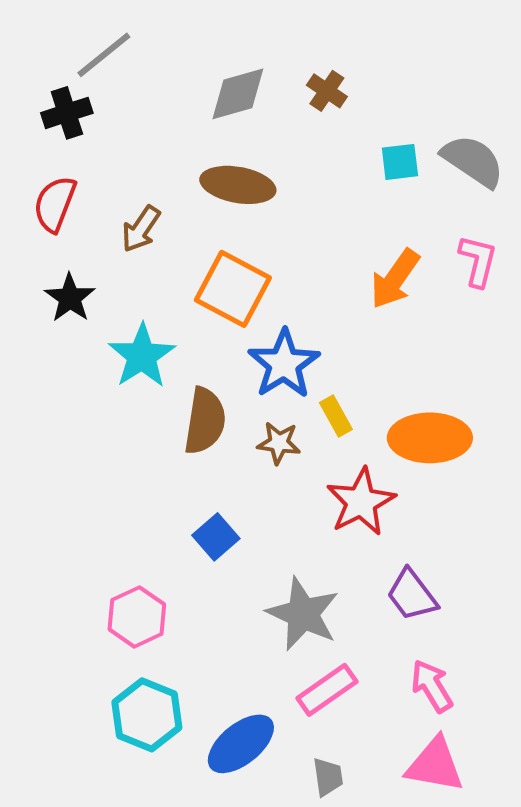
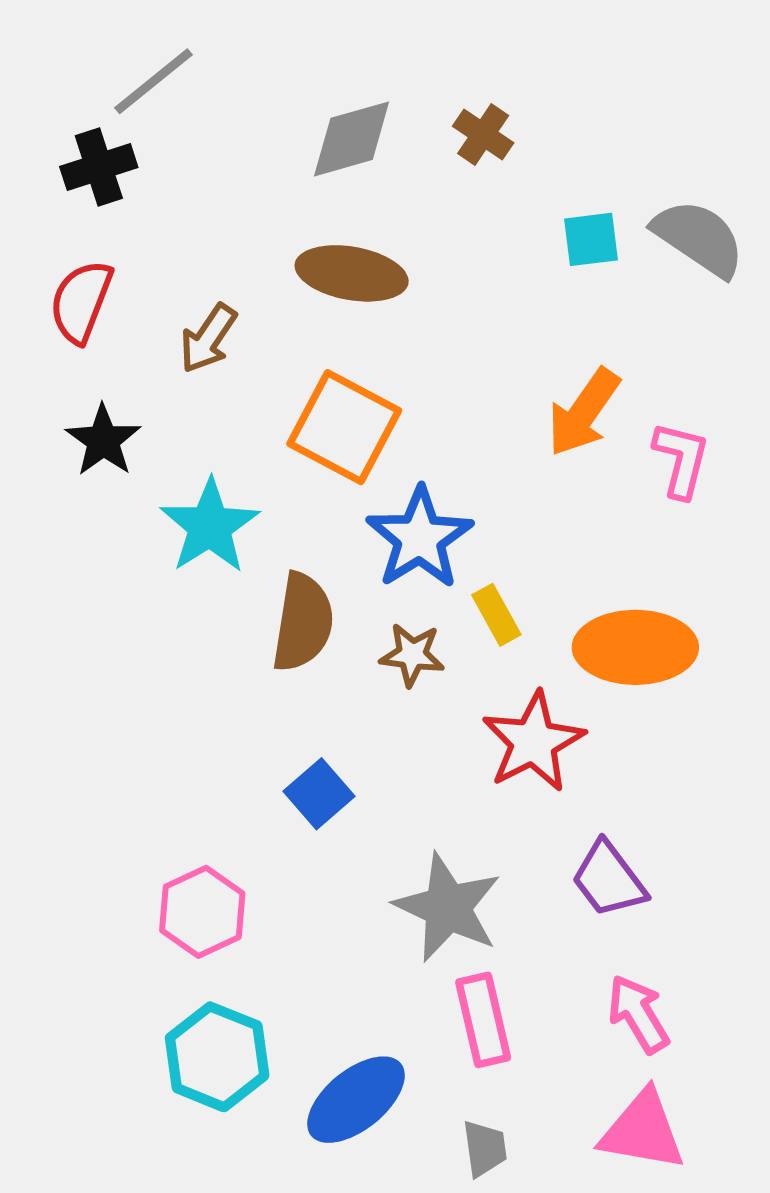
pink L-shape: (478, 261) -> (681, 460), moved
pink rectangle: (327, 690) -> (483, 1020), turned -68

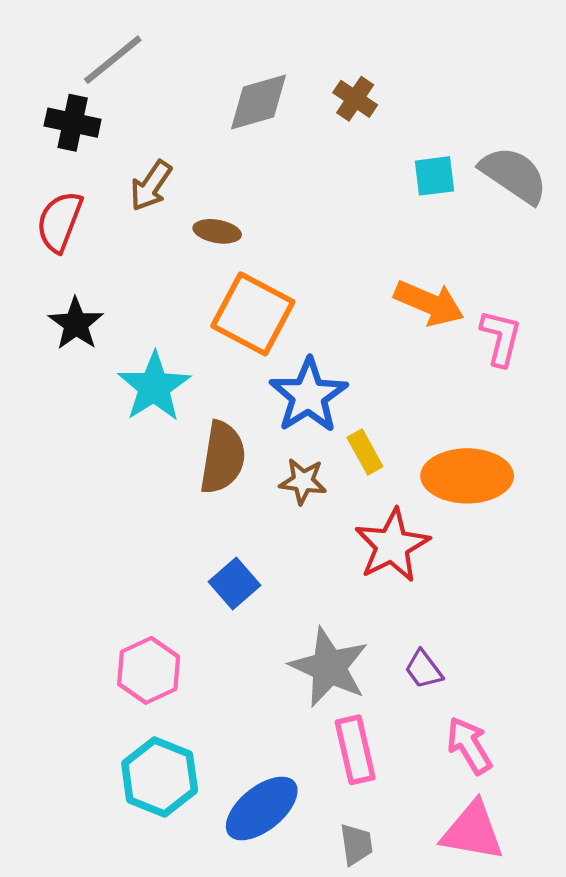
black cross: (99, 167) -> (73, 123), turned 30
brown ellipse: (352, 273) -> (217, 231), moved, size x0.6
brown arrow: (208, 338) -> (151, 186), moved
orange arrow: (584, 412) -> (429, 303), turned -102
purple trapezoid: (609, 879) -> (424, 669), moved, size x0.7

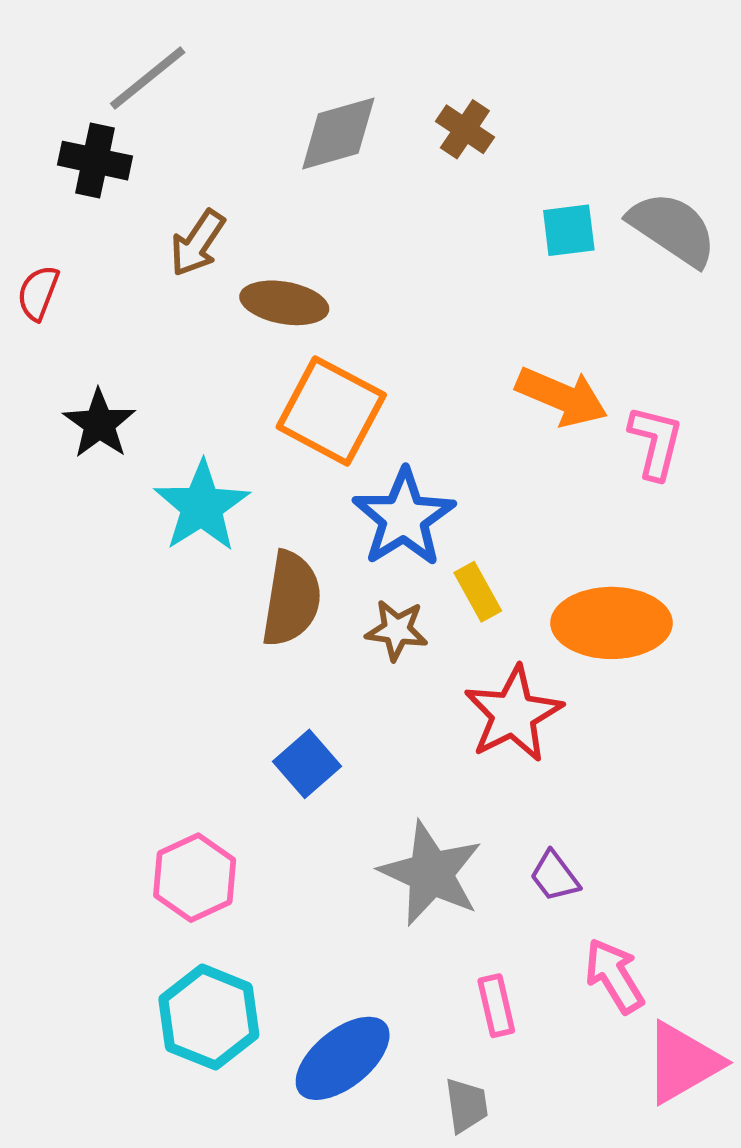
red semicircle: (60, 222) -> (38, 293), moved, size x0.7
brown ellipse: (217, 231) -> (284, 303), size x1.4
pink rectangle: (355, 750) -> (496, 1006), moved, size x0.7
pink triangle: (473, 831) -> (683, 1063), moved, turned -40

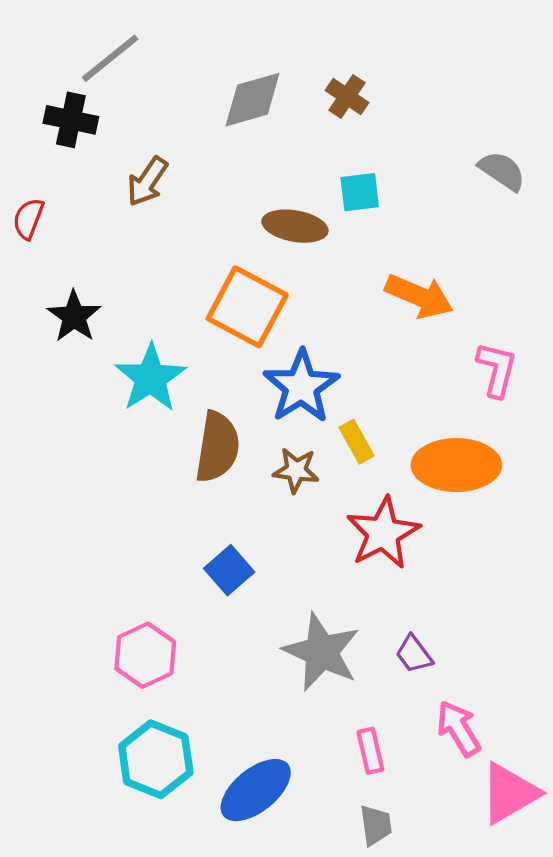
gray semicircle: (673, 229) -> (502, 171), size x0.7
cyan square: (569, 230) -> (360, 192), moved
brown ellipse: (284, 303) -> (295, 226), moved
pink L-shape: (656, 442) -> (497, 369), moved
gray trapezoid: (466, 1105) -> (376, 825), moved

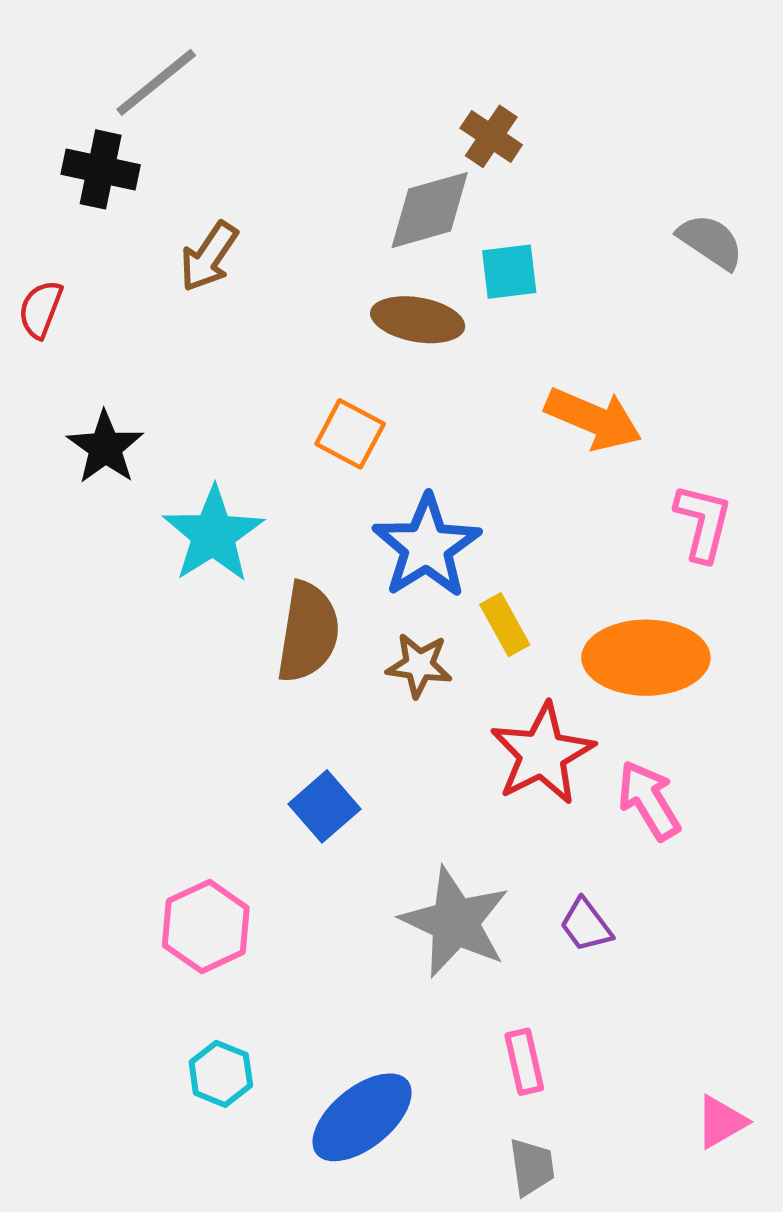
gray diamond: (252, 100) -> (430, 210), moved
orange square: (247, 307) -> (350, 434), size x0.6
pink arrow: (459, 728) -> (649, 800), moved
cyan hexagon: (156, 759) -> (221, 1074), size x0.6
pink triangle: (510, 793) -> (721, 1122), size x0.6

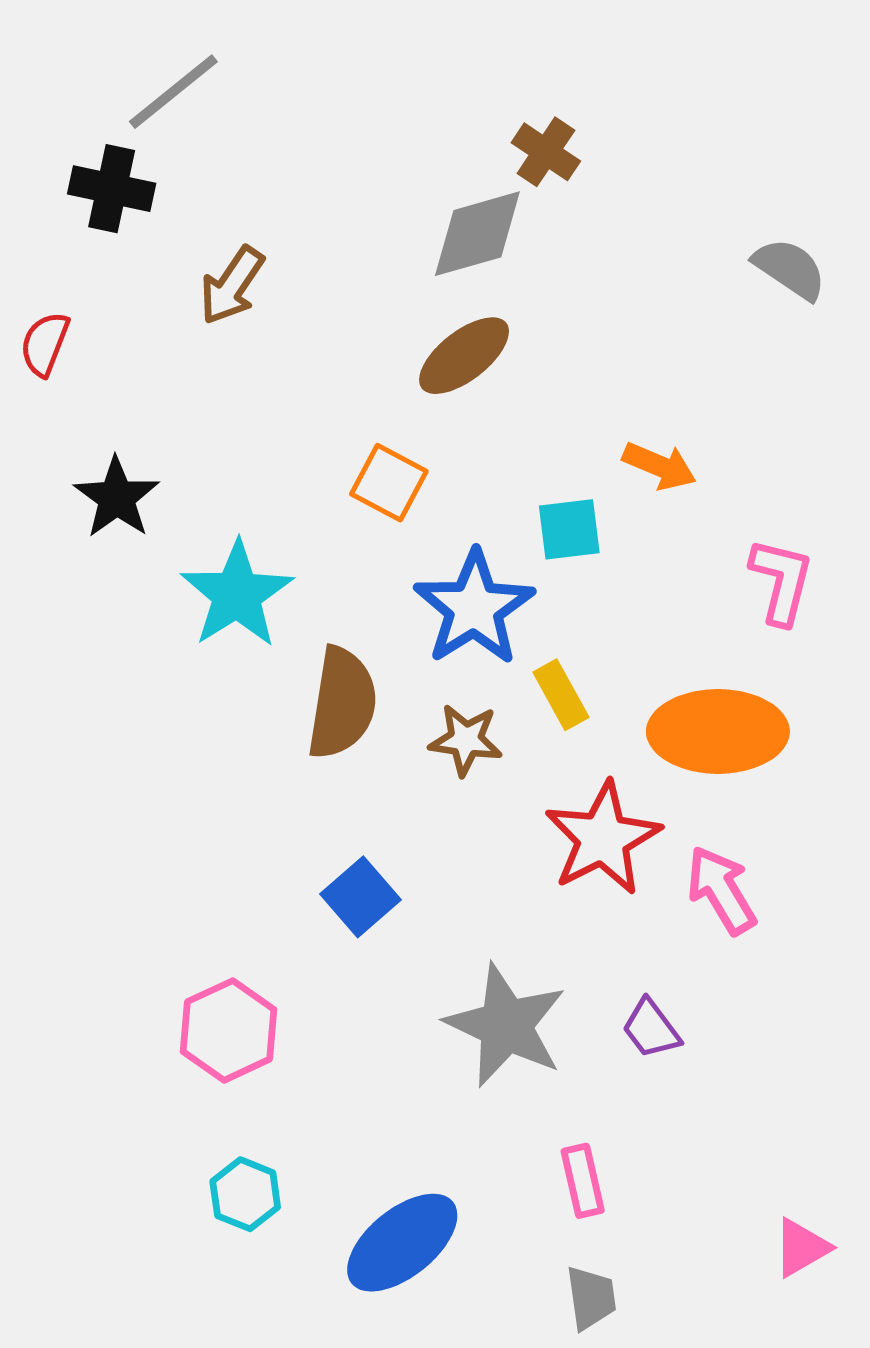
cyan square: (509, 272) -> (569, 529), moved
brown ellipse: (418, 320) -> (464, 356), turned -48
orange arrow: (593, 419) -> (659, 466), size x0.7

